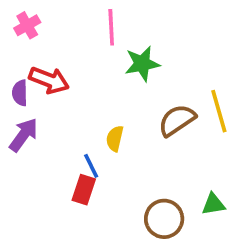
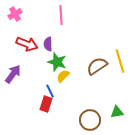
green star: (142, 64) -> (57, 62), moved, turned 30
purple semicircle: (20, 93) -> (48, 44), moved
yellow semicircle: (115, 139) -> (63, 76), turned 32

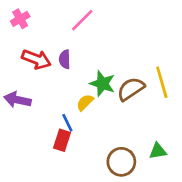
pink line: (61, 15) -> (82, 20), turned 48
green star: (57, 62) -> (102, 84), moved
purple arrow: (13, 74) -> (17, 100), turned -114

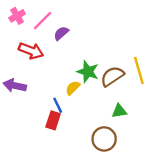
pink line: (82, 20) -> (43, 21), moved
purple semicircle: (65, 59) -> (61, 33), moved, turned 49
green triangle: (158, 151) -> (119, 111), moved

